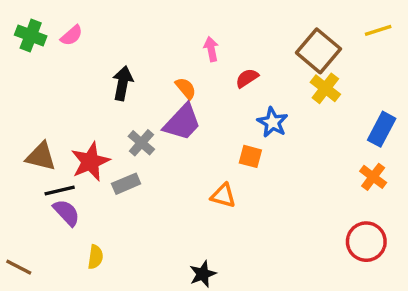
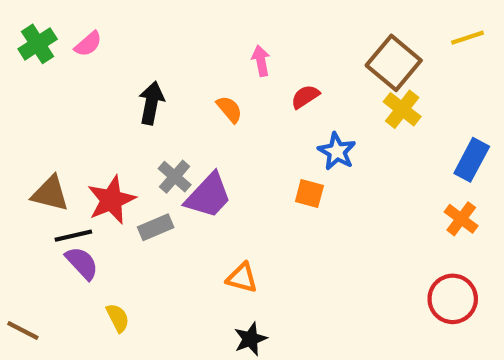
green cross: (31, 35) -> (38, 44), turned 36
purple trapezoid: (182, 122) -> (208, 196), moved
orange triangle: (223, 196) -> (242, 278), moved
yellow semicircle: (95, 257) -> (118, 318), turned -35

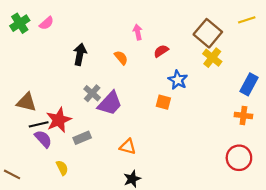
red star: (111, 200) -> (59, 120), moved
orange cross: (461, 219) -> (243, 115), turned -30
gray rectangle: (156, 227) -> (82, 138), moved

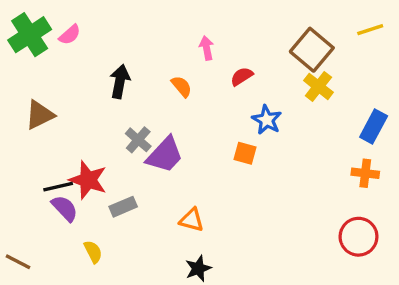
green cross: (20, 23) -> (30, 35), size x1.4
brown triangle: (26, 102) -> (40, 115), moved, turned -40
red star: (59, 120) -> (88, 180), turned -30

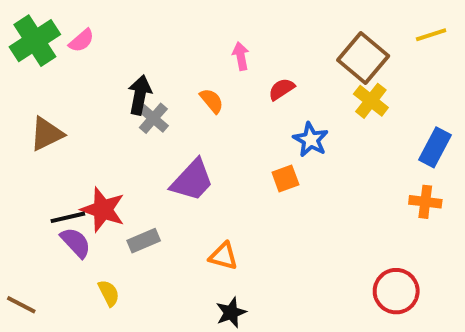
gray cross: (138, 140) -> (153, 118), moved
orange square: (245, 153) -> (285, 178), turned -35
red circle: (359, 237) -> (396, 291), moved

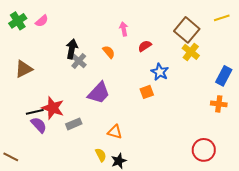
green cross: (35, 41) -> (18, 21), size x0.7
yellow semicircle: (109, 293) -> (101, 155), moved

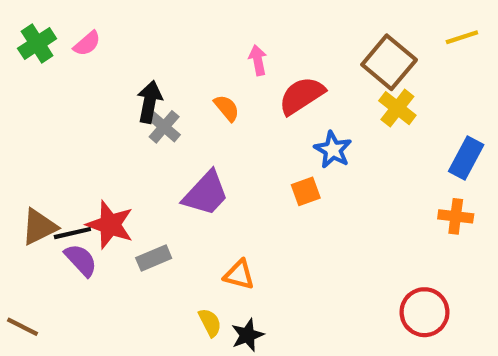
red semicircle: (145, 46) -> (302, 96), size x1.6
brown triangle: (24, 69) -> (39, 227), moved

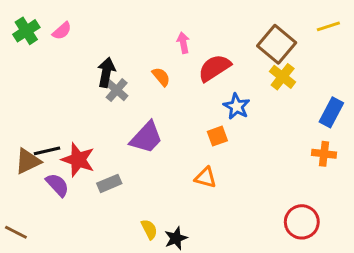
black line: (72, 233) -> (47, 151), moved
orange triangle: (239, 275) -> (206, 177), moved

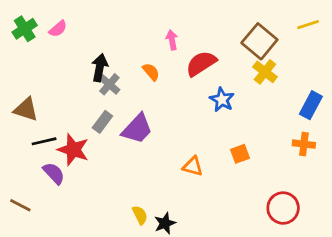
orange square: (217, 136) -> (240, 154), moved
brown triangle: (28, 161) -> (26, 109), moved, turned 44
gray rectangle: (109, 183) -> (102, 122), moved, turned -30
brown line: (16, 232) -> (20, 205), moved

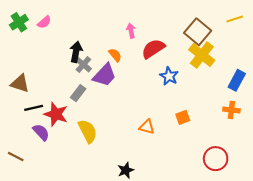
yellow cross: (265, 72) -> (202, 55), size x1.4
purple trapezoid: (137, 129) -> (105, 75), moved
yellow semicircle: (140, 215) -> (88, 131), moved, size x1.6

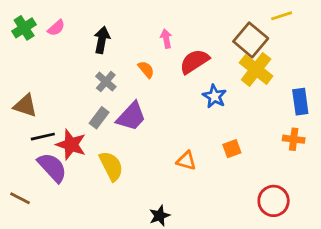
yellow line: (235, 19) -> (282, 16), moved
black arrow: (76, 52) -> (102, 40), moved
purple trapezoid: (105, 75) -> (131, 116), moved
blue rectangle: (237, 80) -> (300, 102), turned -36
purple semicircle: (41, 132) -> (52, 167), size x1.4

